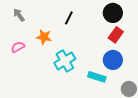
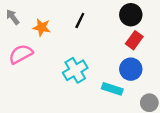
gray arrow: (19, 15) -> (13, 17), moved
orange star: (44, 37) -> (42, 27), moved
pink semicircle: (18, 47) -> (21, 54), size x1.5

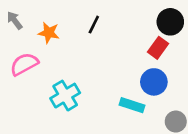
black circle: (131, 15) -> (170, 22), moved
cyan cross: (75, 70) -> (65, 96), moved

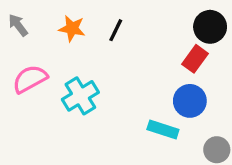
orange star: (49, 33) -> (72, 28), moved
cyan cross: (65, 96) -> (80, 96), moved

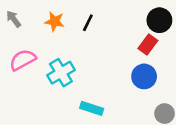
cyan rectangle: (163, 130) -> (92, 108), moved

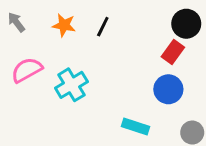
cyan rectangle: (92, 108) -> (136, 127), moved

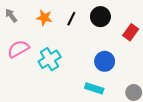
black circle: (186, 24) -> (100, 17), moved
red rectangle: (173, 52) -> (131, 32), moved
blue circle: (168, 89) -> (105, 61), moved

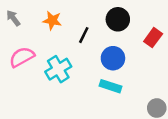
black line: (71, 19) -> (84, 35), moved
blue circle: (105, 61) -> (113, 58), moved
cyan rectangle: (94, 88) -> (111, 86), moved

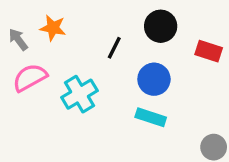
gray arrow: (13, 18) -> (18, 39), moved
orange star: (52, 21) -> (53, 28), moved
red rectangle: (153, 38) -> (209, 51), turned 72

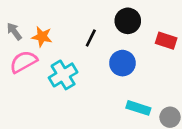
orange star: (53, 28) -> (42, 37), moved
cyan rectangle: (151, 117) -> (138, 108), moved

